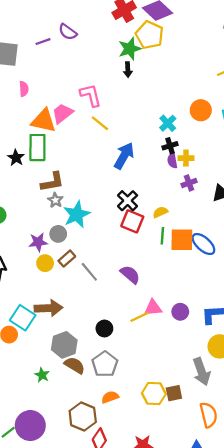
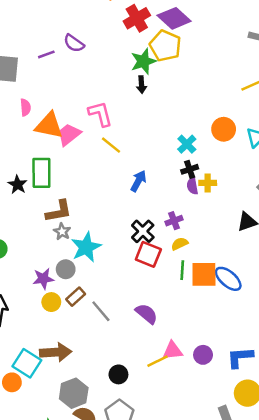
orange triangle: (44, 121) -> (49, 126), moved
blue arrow: (124, 156) -> (138, 181), size x0.7
purple cross: (189, 183) -> (174, 221), moved

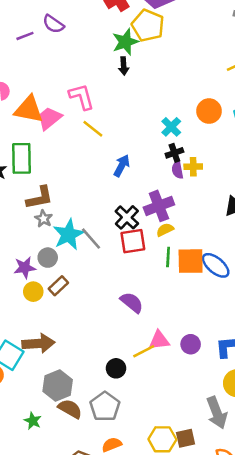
purple cross: (174, 221) -> (159, 206), size x1.6
red square: (148, 254) -> (133, 241), turned -30
gray line: (101, 311) -> (91, 239), moved
black circle: (118, 374) -> (116, 368), moved

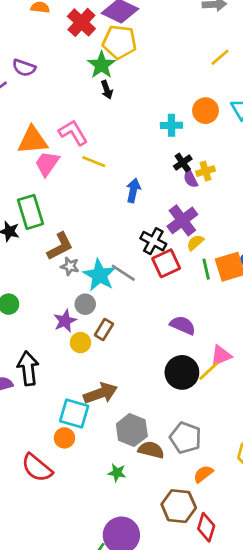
orange triangle: (29, 109) -> (33, 140), moved
cyan cross: (171, 127) -> (171, 125), moved, turned -30
black circle: (116, 368) -> (182, 372), moved, size x1.6

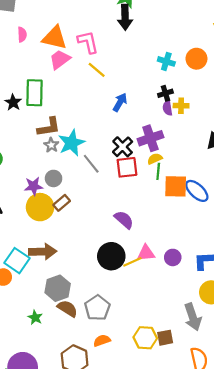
black arrow: (107, 90) -> (125, 17), size x1.6
green line: (206, 269) -> (158, 171), moved
cyan star: (99, 275) -> (71, 143), moved
yellow circle: (80, 343) -> (40, 207), size x1.6

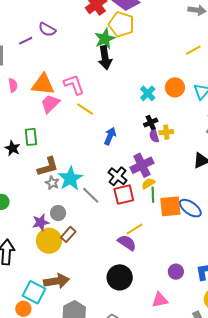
cyan cross: (166, 61) -> (148, 93), turned 35
green rectangle: (35, 93) -> (31, 137), size x0.7
pink triangle: (146, 253) -> (160, 300), moved
yellow line: (132, 262) -> (134, 229), moved

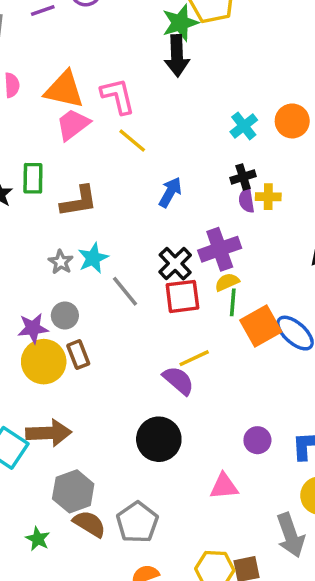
brown L-shape: (48, 167) -> (79, 201), moved
cyan star: (70, 178) -> (93, 258), size x0.7
orange square: (170, 206) -> (261, 326), turned -30
brown rectangle: (68, 234) -> (78, 355), turned -70

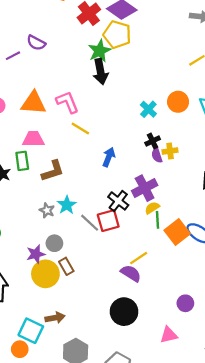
pink trapezoid: (73, 124) -> (33, 139), moved, turned 45
red square: (182, 296) -> (108, 221), moved
brown arrow: (49, 433) -> (55, 318), size x0.7

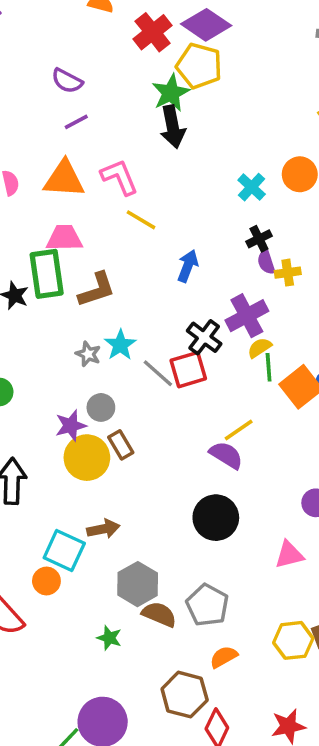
purple line: (13, 56) -> (76, 122), moved
yellow cross: (170, 151) -> (288, 273), moved
green rectangle: (22, 161) -> (47, 274), size x1.5

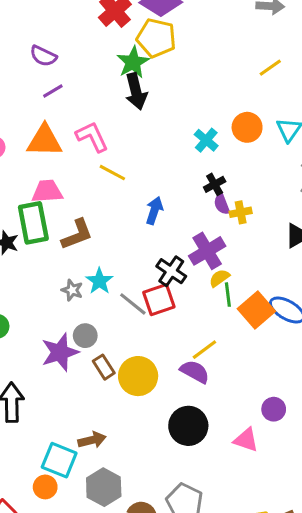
purple star: (71, 426) -> (60, 352), size x1.4
yellow circle: (87, 458) -> (138, 376), moved
pink triangle: (289, 555) -> (246, 440), moved, turned 36
gray hexagon: (138, 584) -> (104, 487), moved

